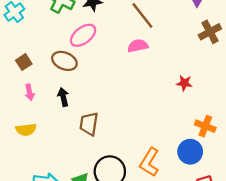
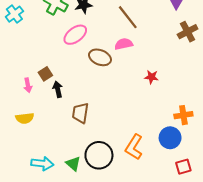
brown ellipse: (64, 61) -> (100, 57), moved
brown square: (24, 62) -> (45, 74), moved
red star: (184, 83) -> (151, 77), moved
orange cross: (205, 126) -> (183, 115), turned -30

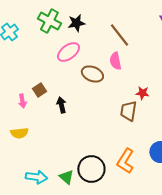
pink semicircle: (124, 44) -> (115, 61), turned -90
black arrow: (58, 89) -> (61, 105), moved
brown trapezoid: (80, 113) -> (128, 111), moved

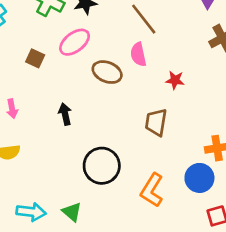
brown square: (39, 90) -> (35, 58), moved, turned -32
red star: (142, 93) -> (175, 80), moved
black circle: (91, 169) -> (102, 166), moved

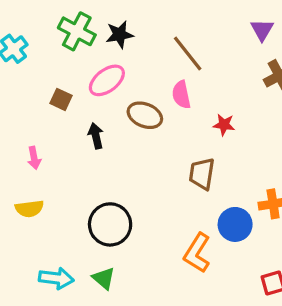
black arrow: (65, 114) -> (96, 136), moved
black circle: (102, 166) -> (110, 224), moved
blue circle: (199, 178) -> (235, 224), moved

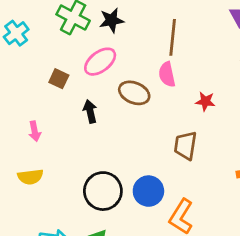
brown line: (188, 54) -> (173, 37), turned 44
blue circle: (235, 224) -> (148, 191), moved

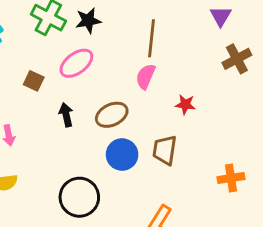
pink semicircle: (167, 74) -> (146, 76), turned 35
brown ellipse: (134, 93) -> (112, 115), moved, turned -48
blue circle: (148, 191) -> (122, 155), moved

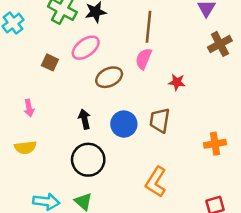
black arrow: (66, 115) -> (84, 119), moved
brown ellipse: (112, 115) -> (109, 77), moved

